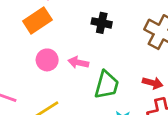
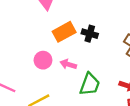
orange rectangle: (37, 20) -> (64, 32), moved

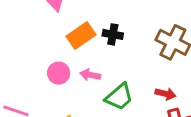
green trapezoid: (90, 84) -> (119, 97), turned 35

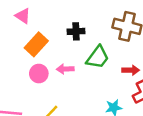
orange rectangle: (81, 35) -> (36, 44), moved
green trapezoid: (119, 97) -> (98, 57), moved

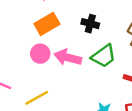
pink arrow: (65, 69) -> (68, 57), size x1.5

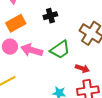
black cross: (90, 24) -> (50, 16), moved, turned -32

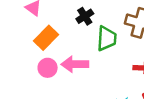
green trapezoid: (60, 50) -> (107, 39), moved, turned -35

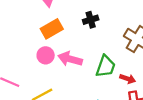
green trapezoid: (107, 39) -> (106, 66), moved

